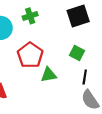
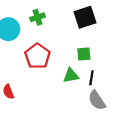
green square: (77, 53) -> (84, 54), turned -32
green triangle: (49, 75) -> (71, 76), moved

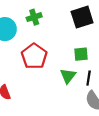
green triangle: (71, 76) -> (68, 76), turned -42

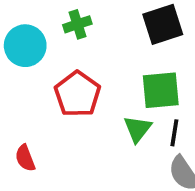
green square: (81, 54) -> (161, 90), size x1.5

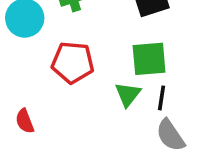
red pentagon: (77, 94) -> (73, 62), turned -30

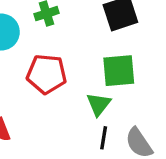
black line: (161, 98) -> (104, 138), moved

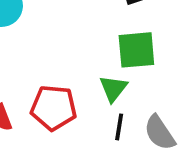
red pentagon: (47, 74) -> (54, 108), moved

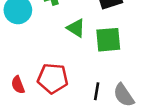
green triangle: (113, 88) -> (76, 28), moved, turned -36

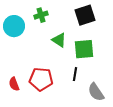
black line: (97, 91) -> (75, 74), moved

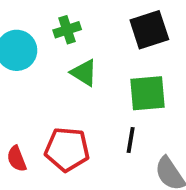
green triangle: (59, 40) -> (84, 73), moved

